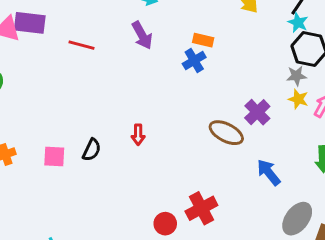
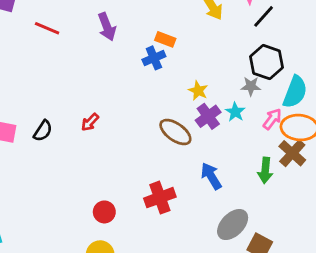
cyan star: (298, 23) -> (235, 112), moved
yellow star: (298, 99) -> (198, 91), moved
red arrow: (138, 135) -> (90, 122), turned 36
red cross: (201, 208) -> (160, 198), moved

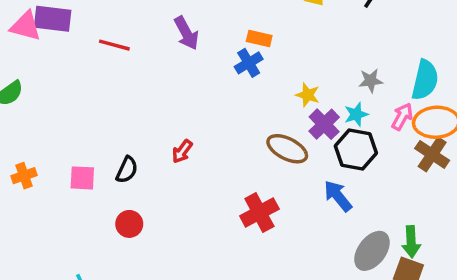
black hexagon: (267, 62) -> (356, 150), moved
cyan star: (235, 112) -> (356, 114), turned 30
green arrow: (265, 170) -> (411, 242), moved
red cross: (160, 198) -> (259, 212), moved
red circle: (104, 212) -> (129, 224), moved

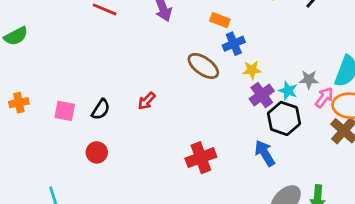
blue cross: (249, 63) -> (234, 44), moved
gray star: (371, 81) -> (309, 80), moved
yellow star: (308, 95) -> (252, 70), turned -30
cyan star: (356, 114) -> (288, 91), turned 30
brown ellipse: (287, 149) -> (203, 66), moved

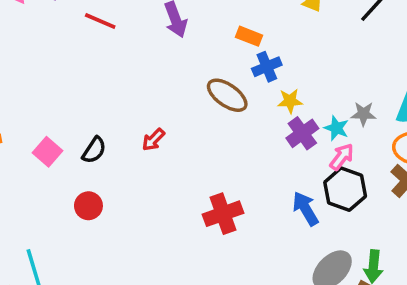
pink arrow: (324, 97) -> (342, 157), moved
pink square: (65, 111) -> (47, 152), turned 30
black hexagon: (284, 118) -> (345, 189), moved

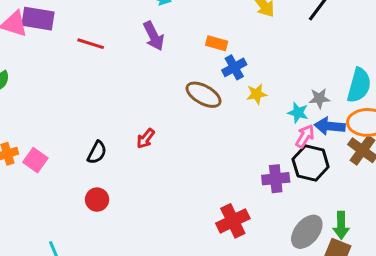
purple cross: (302, 133) -> (276, 179), moved, turned 36
pink square: (47, 152) -> (35, 160), moved
blue arrow: (306, 209) -> (330, 126), moved, turned -48
red cross: (223, 214) -> (233, 221), moved

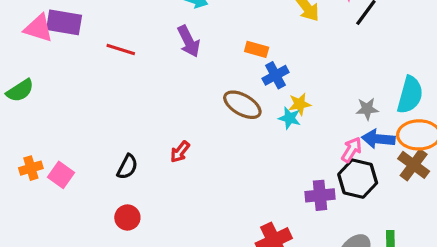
cyan star: (298, 113) -> (290, 118), moved

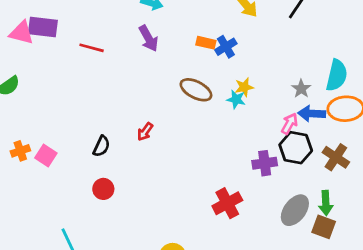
blue cross: (275, 75) -> (226, 47), moved
gray star: (367, 109) -> (301, 89), turned -30
brown cross: (414, 165) -> (336, 157), moved

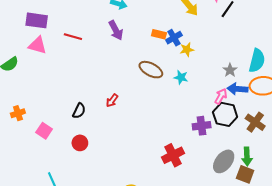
pink triangle: (22, 33) -> (38, 45), moved
yellow star: (244, 87) -> (187, 50), moved
pink square: (46, 156) -> (44, 131), moved

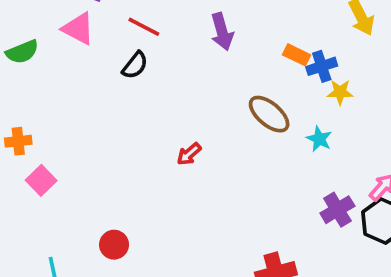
black semicircle: (79, 111) -> (135, 65), moved
purple cross: (202, 126) -> (337, 210), moved, turned -36
pink square: (44, 131) -> (41, 180), moved
red circle: (80, 143) -> (114, 245), moved

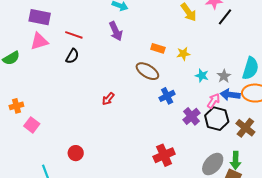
pink triangle: (78, 29) -> (39, 41), turned -36
orange rectangle: (297, 55) -> (158, 48), moved
blue cross: (322, 66) -> (167, 96), moved
cyan star: (319, 139) -> (202, 76), moved

